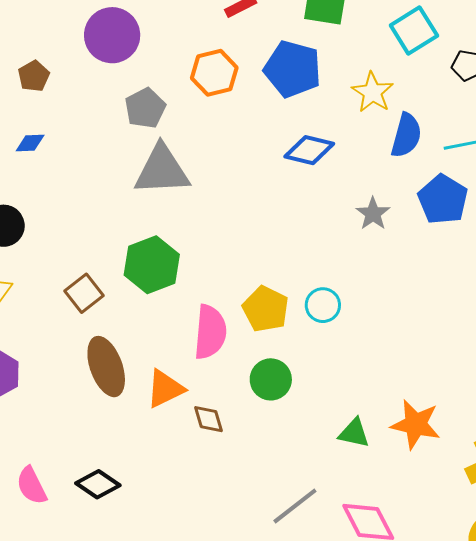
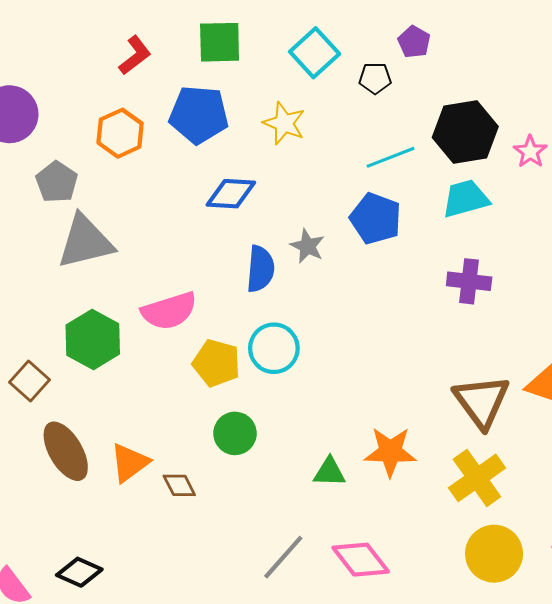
blue semicircle: (406, 135) -> (260, 269), moved
cyan circle: (323, 305) -> (274, 348), size x1.4
pink semicircle: (210, 332) -> (169, 311), moved, turned 78

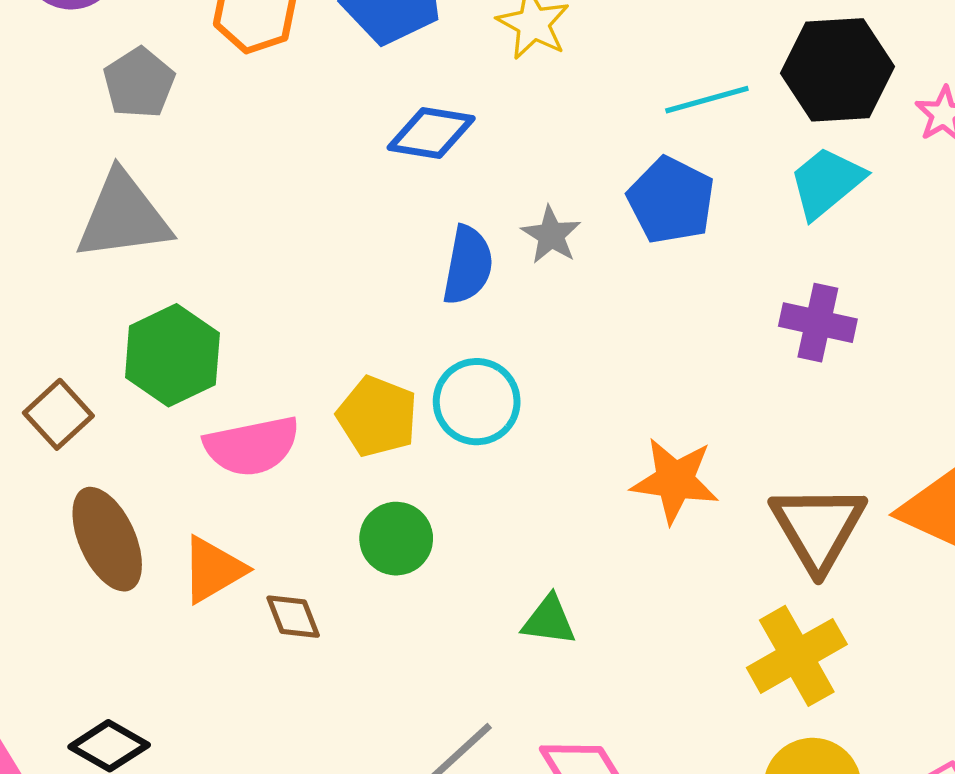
cyan trapezoid: (466, 199) -> (826, 182), turned -30
gray triangle: (85, 242) -> (123, 216), moved
pink semicircle: (169, 311) -> (252, 446), moved
orange star: (390, 452) -> (675, 480), moved

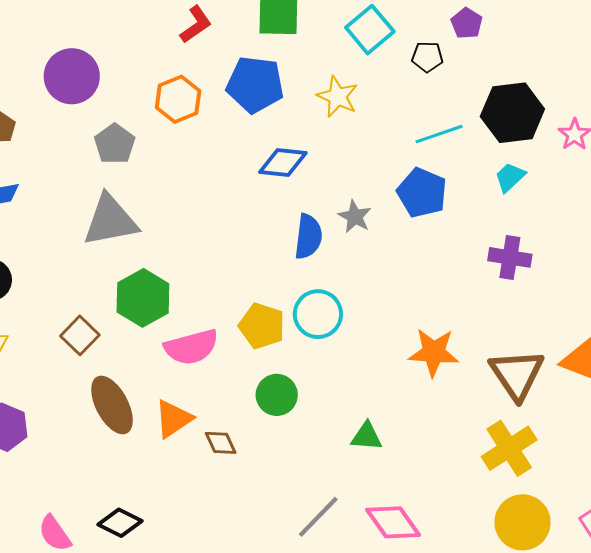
cyan trapezoid: (826, 182) -> (510, 177), size x0.7

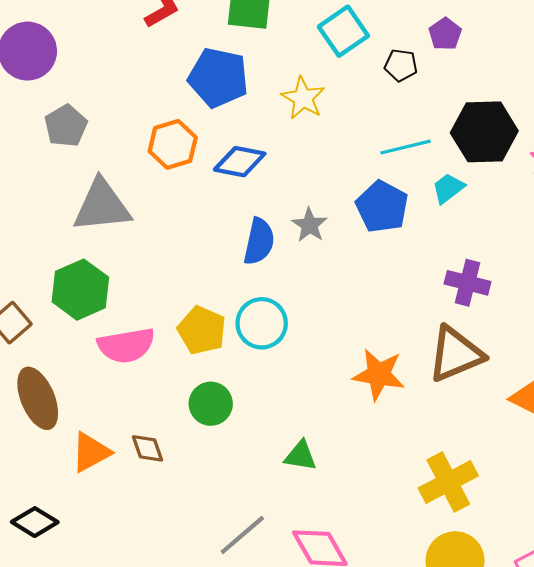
orange hexagon: (178, 99) -> (173, 144), moved
cyan trapezoid: (510, 177) -> (448, 188), moved
gray triangle: (110, 220) -> (102, 206), moved
brown triangle: (517, 374) -> (455, 354), moved, turned 36
orange triangle: (173, 419) -> (91, 452), moved

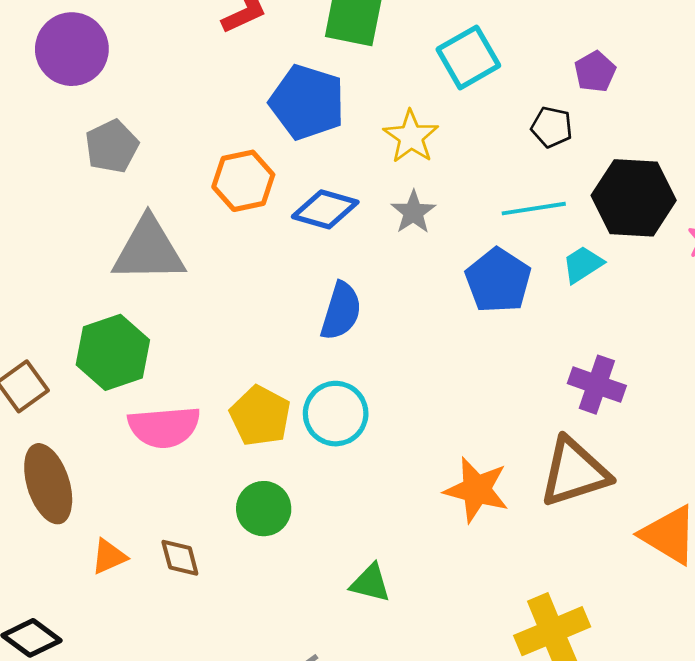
black pentagon: (401, 65) -> (552, 127), moved
gray star: (310, 225) -> (413, 212), moved
orange triangle: (91, 452) -> (109, 557), size x0.7

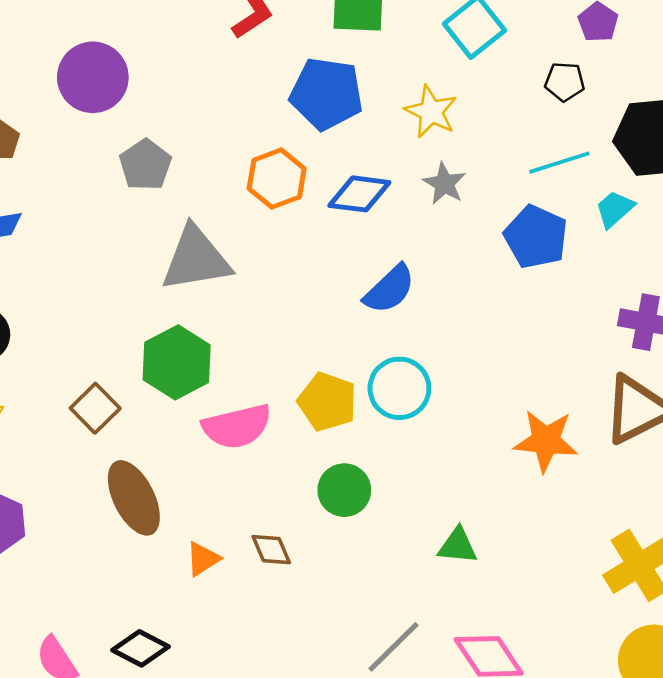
blue semicircle: (341, 311) -> (390, 289), turned 38

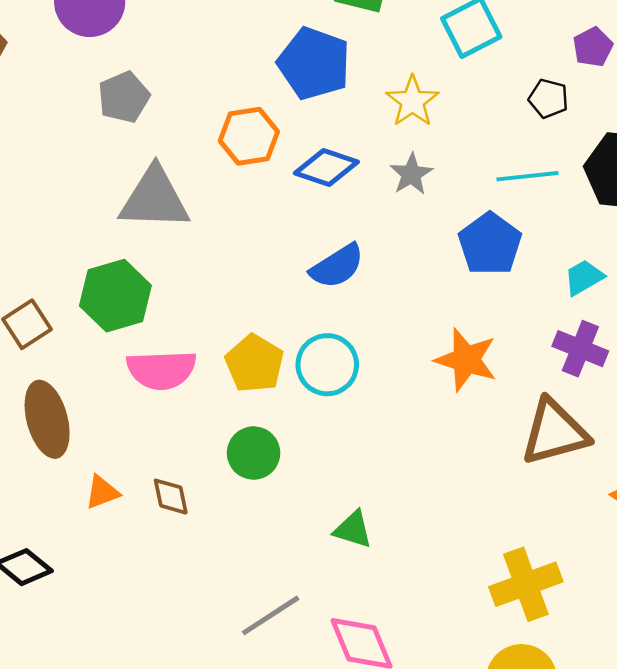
cyan trapezoid: (615, 209) -> (584, 277), moved
orange star: (546, 441) -> (466, 360), moved

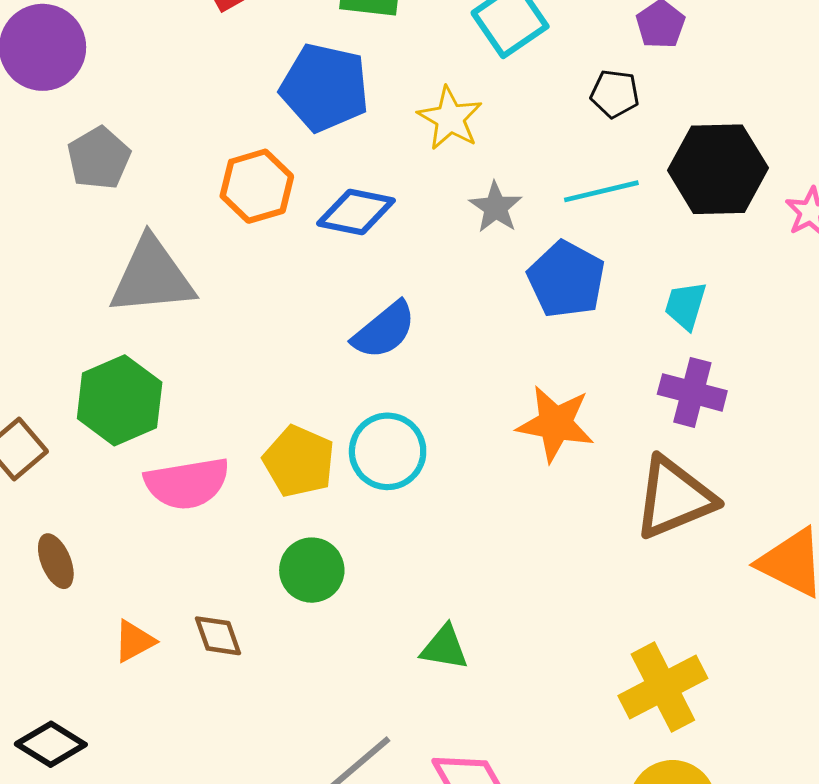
gray star: (411, 174) -> (496, 207), moved
cyan trapezoid: (584, 277) -> (686, 305), turned -36
brown ellipse: (47, 419) -> (56, 561), size x0.6

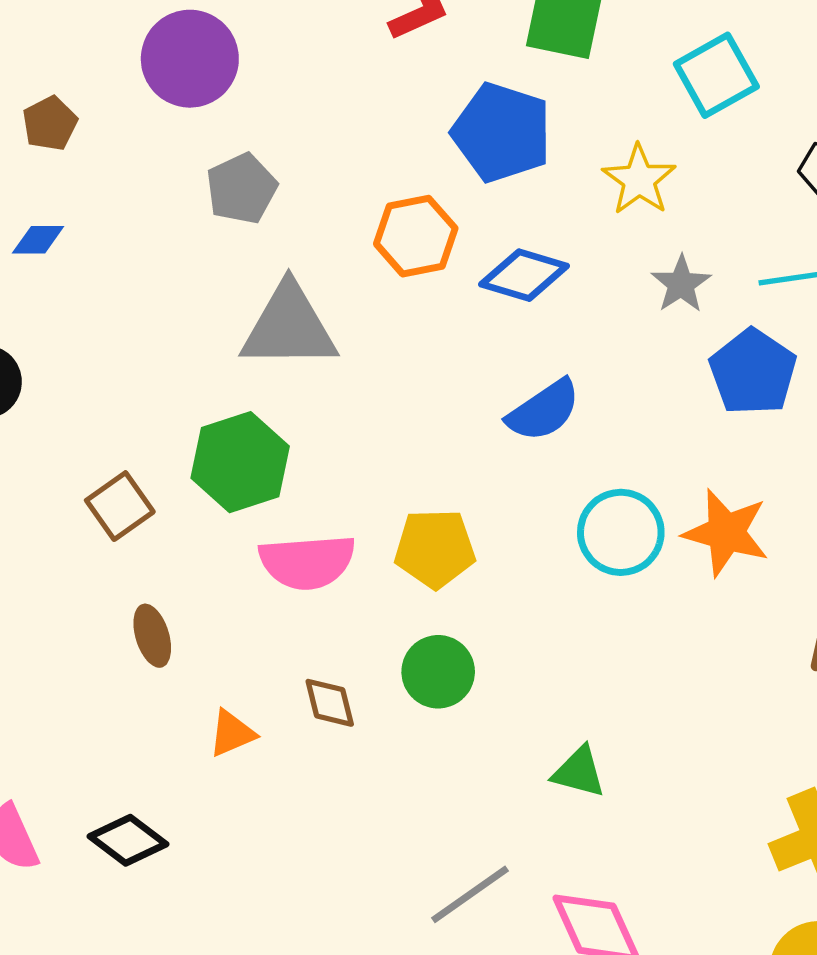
cyan circle: (388, 451) -> (621, 532), moved
yellow pentagon: (299, 461) -> (435, 549), turned -30
brown diamond: (218, 636) -> (330, 703), moved

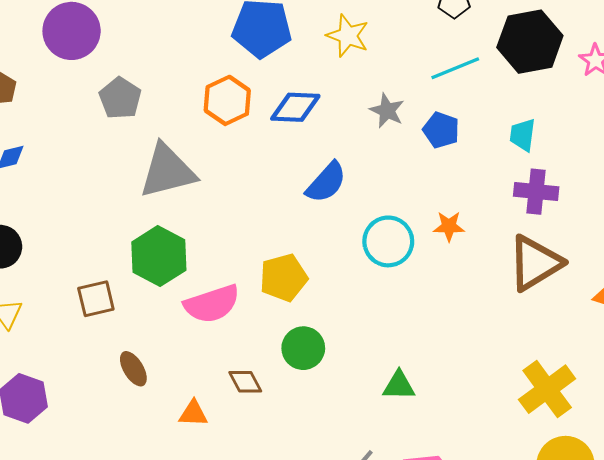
gray star: (681, 284) -> (387, 111), moved
blue pentagon: (753, 372) -> (441, 130), size x0.7
brown square: (120, 506) -> (96, 299), turned 36
orange star: (726, 533) -> (449, 226), size x0.6
orange triangle: (232, 733) -> (193, 413), turned 40

